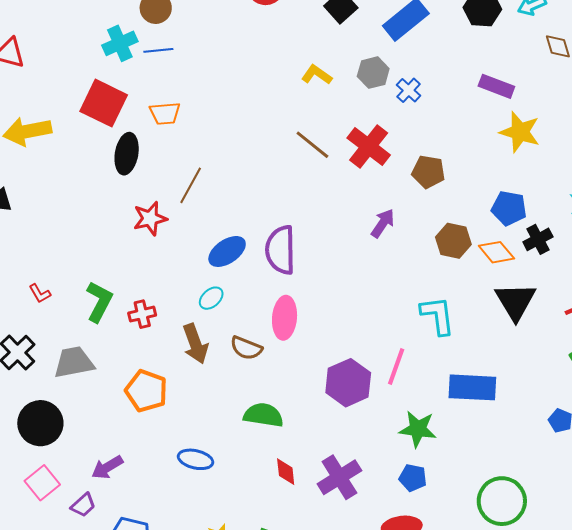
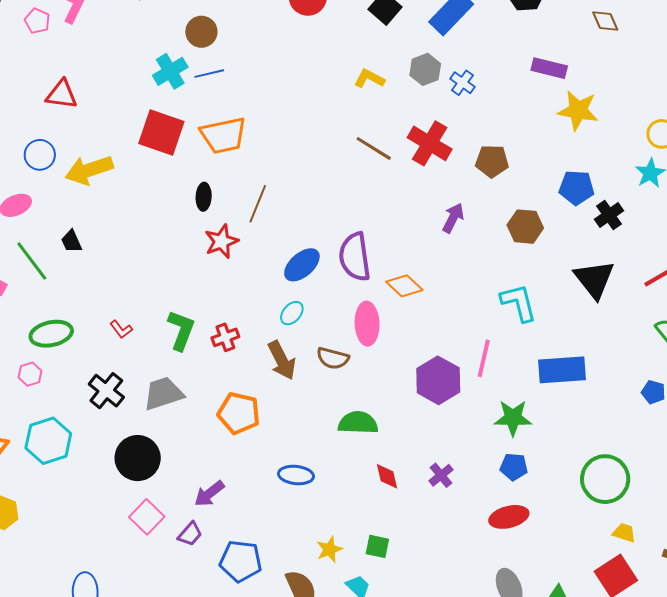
orange trapezoid: (165, 113) -> (223, 135), size x1.5
black ellipse: (127, 154) -> (204, 197), moved, size x0.7
orange diamond: (496, 252) -> (404, 286), moved
purple cross: (339, 477) -> (441, 475), size x0.6

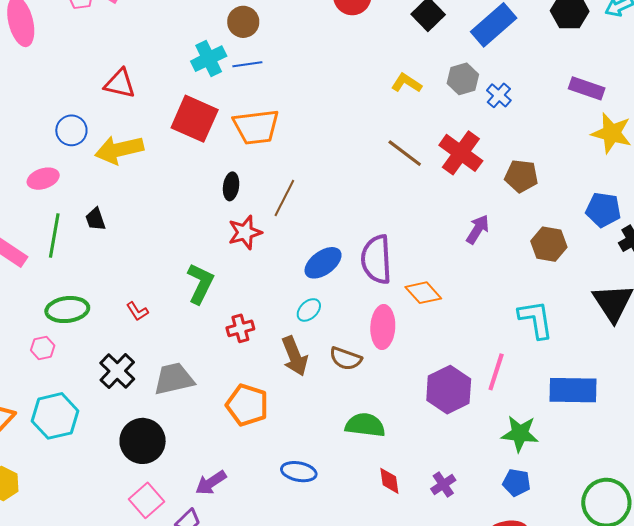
red triangle: (62, 94) -> (120, 84), moved
green line: (32, 261) -> (54, 235), turned 42
green L-shape: (181, 330) -> (200, 284), moved

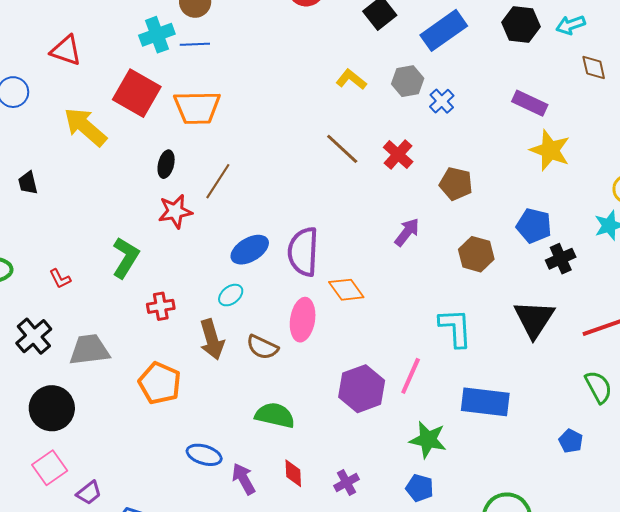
yellow arrow: (119, 150) -> (85, 127), moved, turned 48
red cross: (461, 153) -> (398, 154), size x0.7
purple arrow: (211, 483) -> (244, 479), moved, turned 88

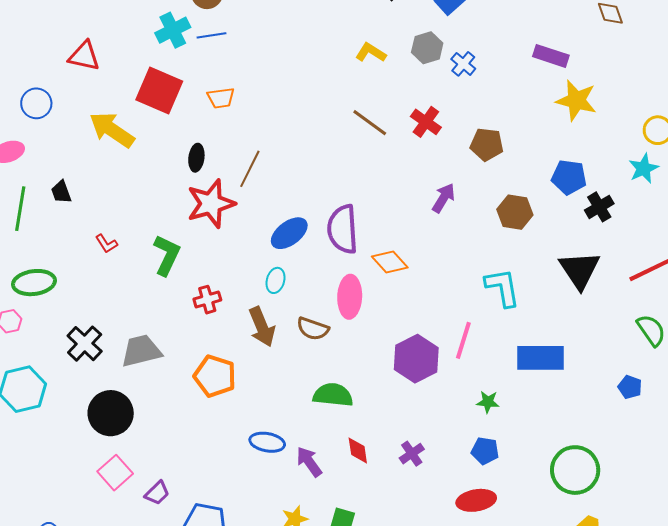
orange trapezoid: (197, 108) -> (221, 98), size x0.6
red star: (175, 211) -> (211, 204), size x1.4
red L-shape: (60, 279) -> (106, 244), moved
cyan ellipse: (231, 295) -> (275, 280), turned -30
green star: (428, 440) -> (488, 402), size x0.6

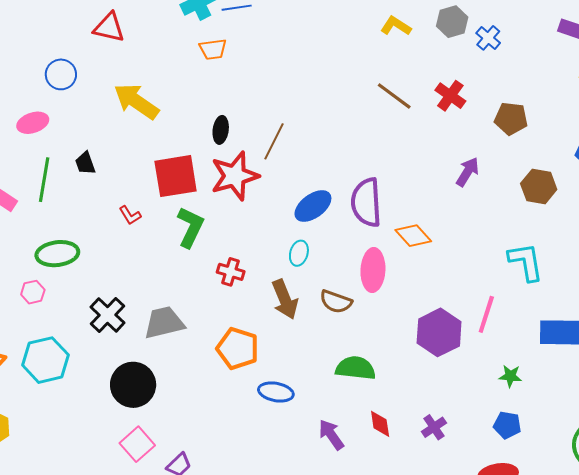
red square: (159, 90) -> (176, 176), moved, turned -33
orange trapezoid: (221, 98) -> (213, 49), moved
red cross: (207, 300) -> (231, 272), turned 32
blue ellipse: (267, 442) -> (276, 392), moved

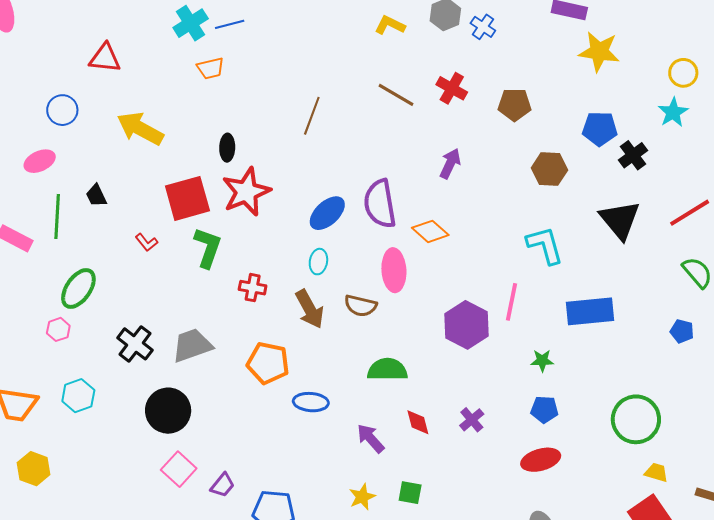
brown line: (274, 141) -> (312, 116), moved
purple arrow: (467, 172) -> (450, 164), moved
green ellipse: (57, 254) -> (78, 288), turned -42
cyan hexagon: (45, 360) -> (78, 396), size x0.7

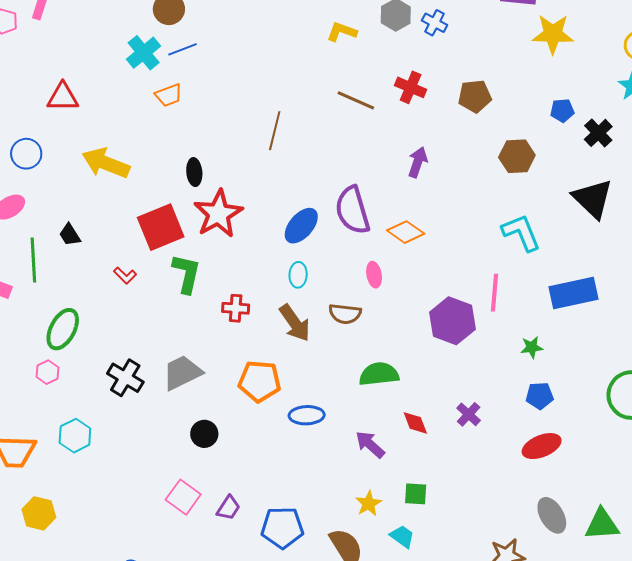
blue pentagon: (600, 129) -> (562, 110), size x0.7
pink ellipse: (394, 270) -> (374, 275), size x0.6
black circle: (168, 411) -> (204, 434), moved, size x0.6

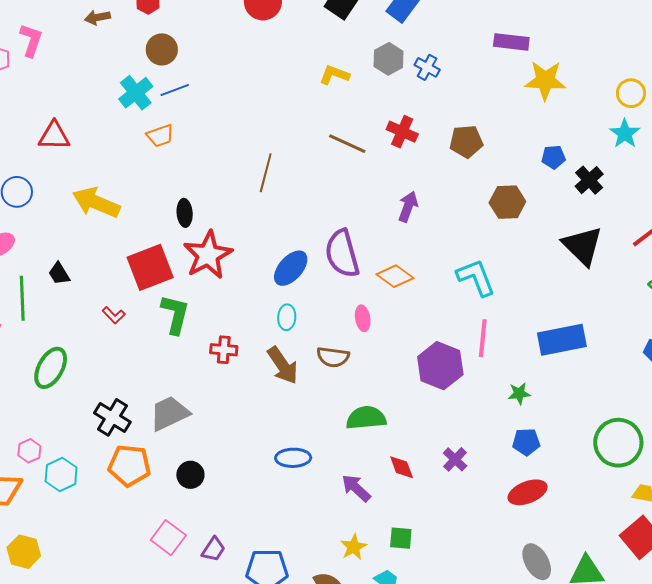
cyan L-shape: (521, 233) -> (476, 277), moved
pink hexagon: (47, 372) -> (29, 451), moved
orange pentagon: (260, 381) -> (129, 465), moved

